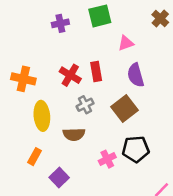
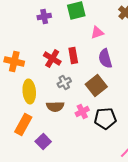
orange rectangle: (34, 157) -> (23, 124), size x1.5
pink cross: (107, 159) -> (82, 112), moved

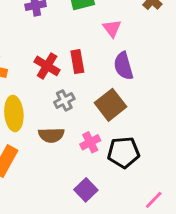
pink triangle: (97, 32) -> (112, 28), turned -48
purple square: (43, 142) -> (86, 190), moved

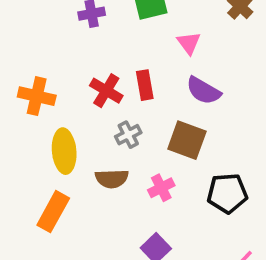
purple semicircle: (123, 66) -> (203, 91), turned -44
brown square: (110, 105) -> (187, 140), turned -32
black pentagon: (123, 152) -> (227, 193), moved

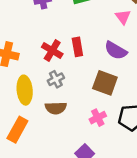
pink triangle: (189, 43) -> (123, 17), moved
gray cross: (128, 135) -> (56, 79), moved
pink cross: (161, 188) -> (98, 118), moved

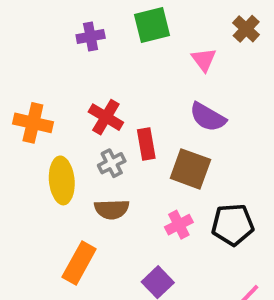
pink triangle: (123, 17) -> (204, 60), moved
red rectangle: (77, 47) -> (146, 144), moved
orange rectangle: (17, 130) -> (79, 263), moved

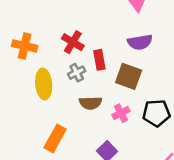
purple semicircle: (208, 117) -> (140, 42), turned -40
brown semicircle: (112, 209) -> (91, 103), moved

